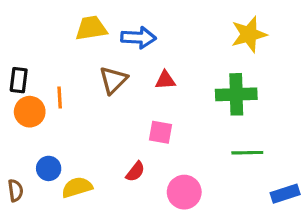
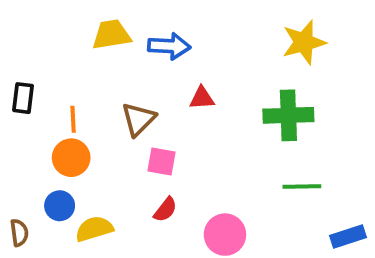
brown triangle: (113, 80) -> (138, 119), moved
orange circle: (30, 112) -> (71, 158), moved
pink square: (161, 132) -> (162, 162), moved

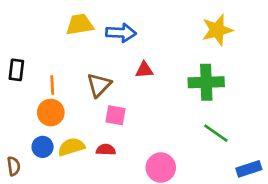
green line: (302, 187) -> (216, 133), turned 36
red semicircle: (165, 210) -> (106, 150), moved, turned -126
yellow semicircle: (94, 229) -> (71, 147), moved

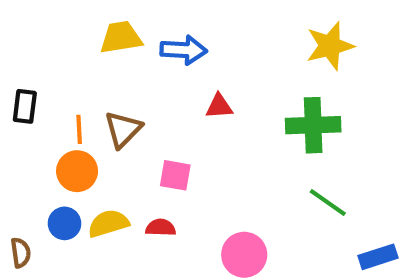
brown triangle: (99, 85) -> (123, 129), moved

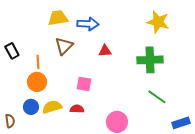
yellow star: (330, 46) -> (158, 22), turned 30
black rectangle: (25, 106) -> (12, 51), turned -35
brown triangle: (123, 129) -> (64, 46), moved

